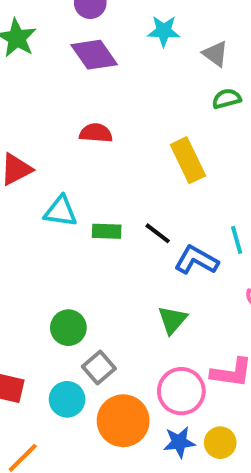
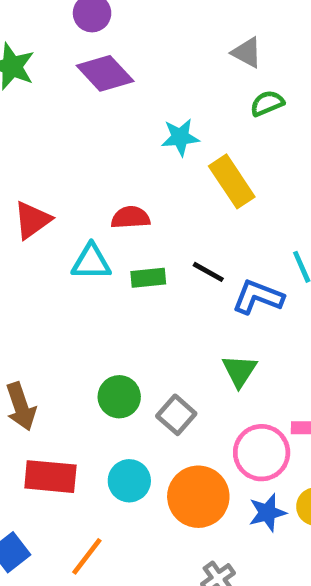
cyan star: (164, 31) -> (180, 137), moved
red semicircle: (96, 133) -> (130, 217), moved
gray square: (99, 368) -> (176, 415), moved

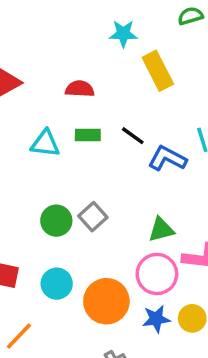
cyan triangle: (91, 262) -> (45, 144), moved
green triangle: (239, 371) -> (161, 230), moved, turned 36
gray square: (176, 415) -> (93, 217), moved

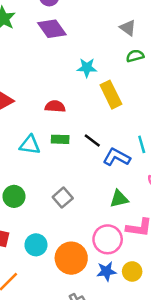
green circle: (56, 221) -> (14, 196), moved
green triangle: (161, 230) -> (119, 199), moved

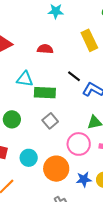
cyan star: (87, 68) -> (56, 11), moved
green rectangle: (60, 139) -> (45, 93), moved, size x1.5
pink circle: (108, 239) -> (79, 144), moved

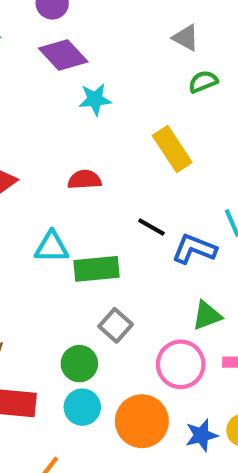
green circle: (12, 119) -> (79, 364), moved

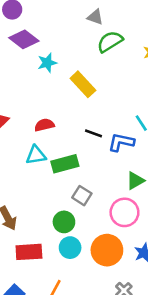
green semicircle: (203, 82) -> (110, 42), size x1.5
yellow rectangle: (172, 149) -> (83, 84), moved
red semicircle: (84, 180) -> (44, 125), moved

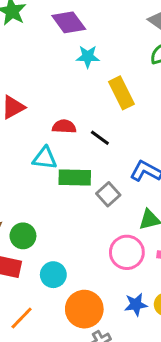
black line: (93, 133) -> (100, 138), moved
gray square: (82, 196) -> (108, 194), moved
green circle: (64, 222) -> (23, 236), moved
orange circle: (107, 250) -> (84, 309), moved

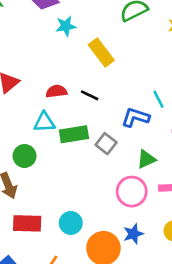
green circle: (23, 236) -> (25, 156), moved
blue star: (136, 305) -> (133, 234), moved

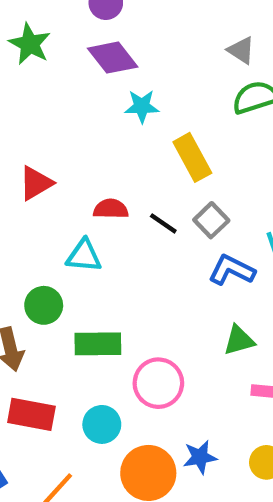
green rectangle: (74, 134) -> (98, 344), moved
gray square: (106, 144) -> (211, 220), moved
pink circle: (132, 192) -> (158, 383), moved

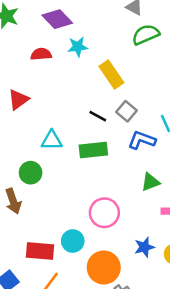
red semicircle: (111, 209) -> (41, 54), moved
green rectangle: (98, 344) -> (93, 150), moved
red rectangle: (31, 414) -> (40, 251), moved
blue star: (200, 457) -> (144, 247), moved

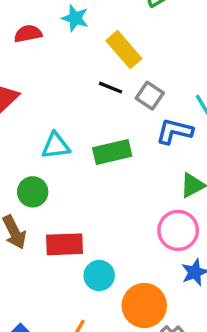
cyan star: (78, 47) -> (75, 18), turned 30
black line: (98, 116) -> (110, 88), moved
pink circle: (104, 213) -> (178, 230), moved
red rectangle: (40, 251) -> (64, 244), moved

